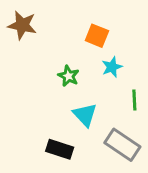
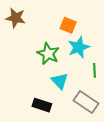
cyan star: (112, 67) -> (79, 47), size x1.5
green star: (69, 76) -> (48, 54), size x1.5

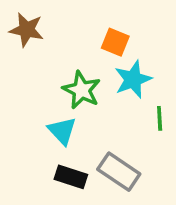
cyan triangle: (60, 81) -> (62, 131), moved
gray rectangle: (86, 102) -> (119, 172), moved

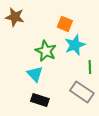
gray rectangle: (119, 172) -> (82, 92), moved

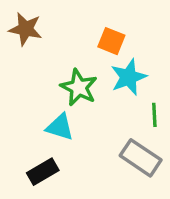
cyan triangle: (35, 74) -> (60, 127), turned -30
black rectangle: (40, 100) -> (43, 172), moved, turned -48

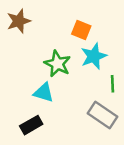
brown star: (25, 29) -> (19, 21), turned -30

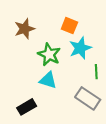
brown star: (19, 21) -> (24, 29), moved
cyan triangle: (44, 92) -> (48, 80), moved

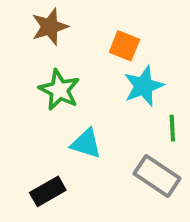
brown star: (24, 29) -> (50, 27), moved
green star: (49, 54) -> (59, 90), moved

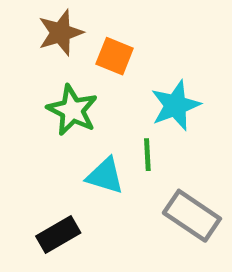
orange square: (124, 46) -> (115, 56), moved
green line: (172, 128) -> (147, 155), moved

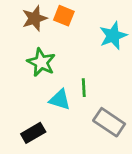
orange square: (115, 56) -> (64, 16), moved
cyan star: (176, 105) -> (113, 36), moved

